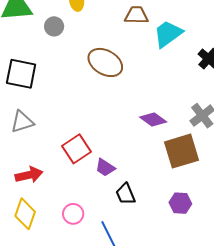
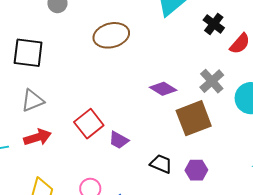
brown ellipse: (105, 62) -> (111, 35), turned -40
red arrow: (29, 175) -> (37, 137), moved
black trapezoid: (126, 194) -> (161, 164), moved, turned 140

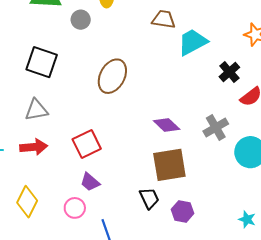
brown ellipse: (111, 35) -> (112, 76), moved, turned -60
brown square: (194, 118) -> (169, 165), moved
purple trapezoid: (119, 140) -> (90, 182), moved
black trapezoid: (161, 164) -> (149, 198), turned 30

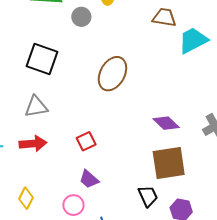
red square: (87, 144) -> (86, 141), size x0.7
yellow diamond: (27, 202) -> (26, 198), size x0.7

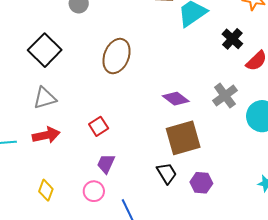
black square: (42, 59) -> (45, 50), turned 32
purple trapezoid: (89, 179) -> (106, 164), turned 80

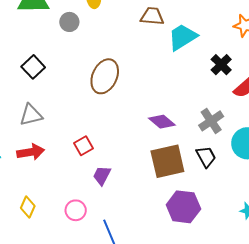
black square: (45, 50) -> (33, 67), size x0.7
purple trapezoid: (106, 164) -> (102, 175), moved
black trapezoid: (167, 173) -> (206, 157), moved
purple hexagon: (201, 183) -> (183, 207), size x1.5

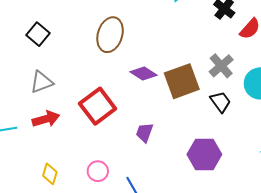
purple diamond: (162, 122) -> (143, 74), moved
red square: (83, 146) -> (98, 106), size x1.8
brown square: (167, 161) -> (182, 81), moved
purple trapezoid: (102, 175) -> (144, 133), moved

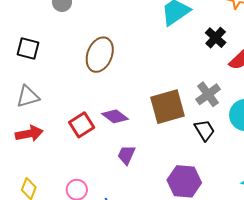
black square: (38, 34) -> (28, 48), turned -30
purple diamond: (143, 74) -> (115, 116), moved
red square: (98, 106) -> (82, 125), size x0.7

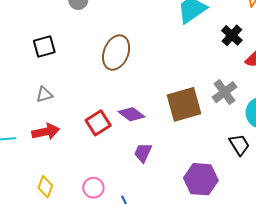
black square: (28, 48) -> (44, 47), turned -30
gray triangle: (28, 96) -> (44, 95), size x0.7
black trapezoid: (205, 130) -> (239, 145), moved

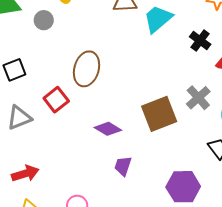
gray triangle: (44, 95) -> (19, 118), size x1.5
red square: (98, 123) -> (56, 100), moved
red arrow: (46, 132) -> (25, 173), moved

